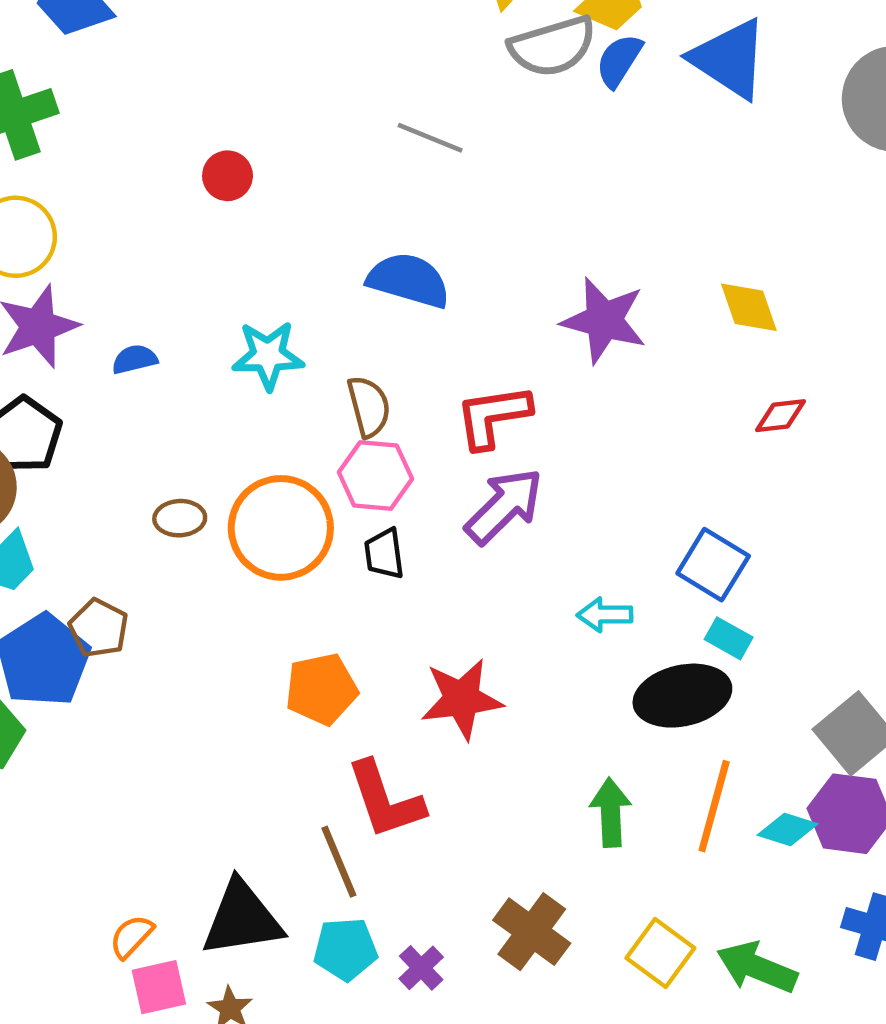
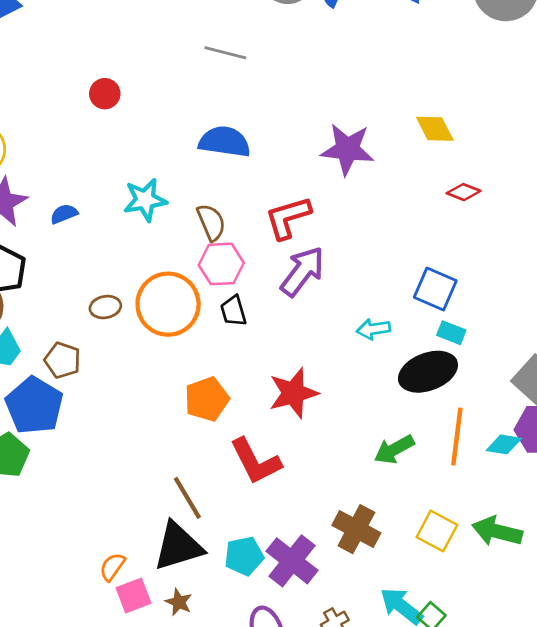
red diamond: (780, 416) -> (464, 192), turned 36
brown pentagon: (99, 628) -> (63, 360), moved
green arrow: (611, 812) -> (394, 449), turned -108
brown line: (339, 862) -> (187, 498), moved
purple cross: (421, 968) -> (292, 561), size x1.8

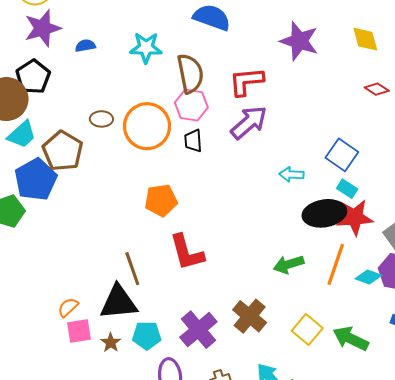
brown semicircle: (211, 222) -> (190, 74), size x1.4
brown pentagon: (63, 360) -> (63, 151), size x1.5
red star: (293, 393) -> (355, 217), moved
cyan pentagon: (244, 556) -> (147, 336), moved

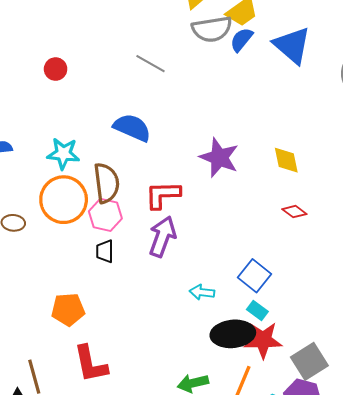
purple arrow: (249, 122) -> (162, 237), turned -33
orange circle: (147, 126) -> (64, 200), moved

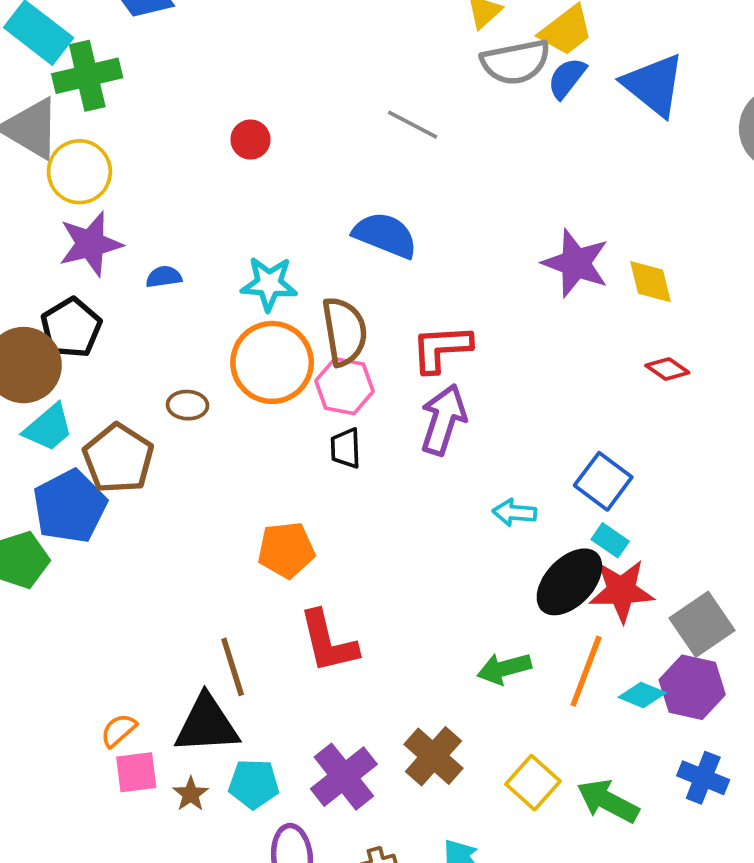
purple star: (219, 158) -> (576, 263), moved
black ellipse: (233, 334) -> (569, 582), turned -39

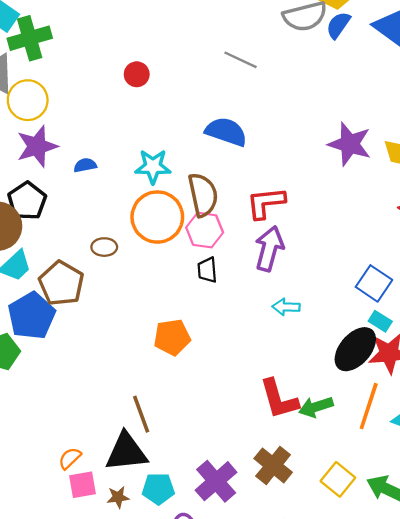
cyan arrow: (514, 513) -> (286, 307), moved
red L-shape: (328, 642) -> (279, 399), moved
brown star: (191, 794) -> (118, 497), turned 30

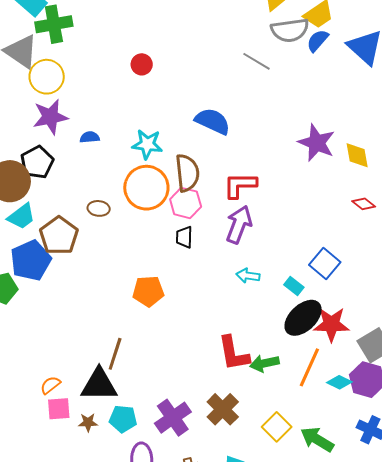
gray line: (240, 60) -> (257, 61), moved
cyan rectangle: (380, 321) -> (294, 286), moved
brown line: (141, 414) -> (115, 354), turned 32

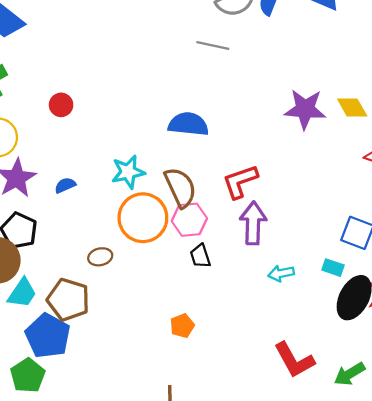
red circle: (142, 64) -> (61, 105), moved
orange pentagon: (148, 291) -> (182, 326), size x0.7
green arrow: (264, 363) -> (350, 374), moved

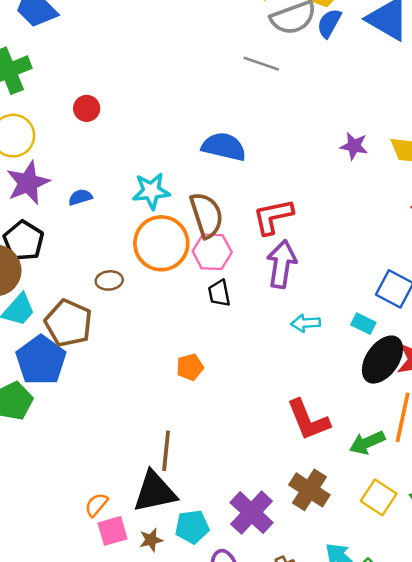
purple star: (305, 109) -> (354, 146), size x0.6

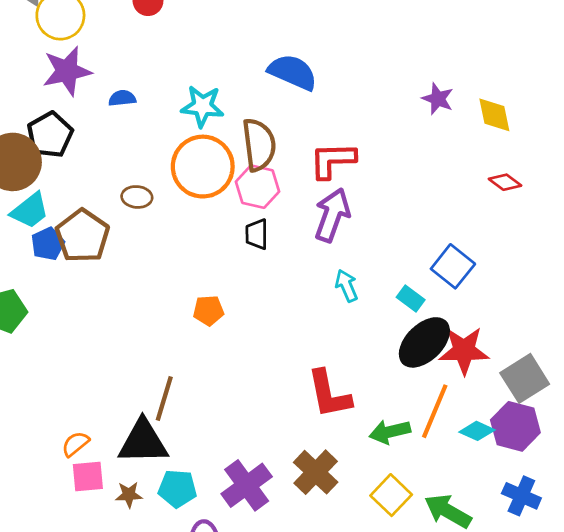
cyan arrow: (306, 323) -> (347, 286), turned 60
blue pentagon: (41, 360) -> (48, 244), moved, size x0.6

